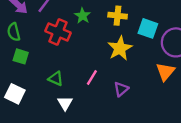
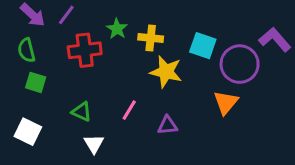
yellow cross: (118, 16) -> (151, 38), moved
red cross: (58, 32) -> (85, 50), turned -30
yellow star: (120, 48) -> (166, 72), turned -30
purple triangle: (121, 89) -> (168, 125), turned 35

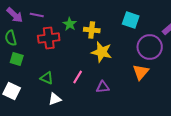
purple line: (66, 15) -> (37, 15), turned 64
cyan square: (203, 46) -> (131, 20), moved
white triangle: (94, 144) -> (55, 99), turned 40

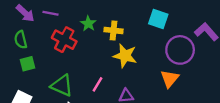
red cross: (49, 38) -> (64, 40), turned 35
green square: (17, 59) -> (28, 64), turned -32
green triangle: (47, 78) -> (62, 86), size x1.5

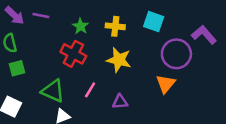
yellow cross: (114, 30) -> (115, 26), moved
red cross: (64, 40) -> (73, 54), moved

